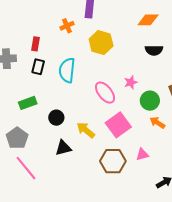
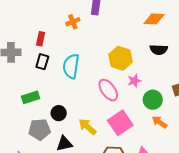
yellow hexagon: (101, 43) -> (121, 58), moved
gray pentagon: (17, 138) -> (39, 130), moved, turned 30

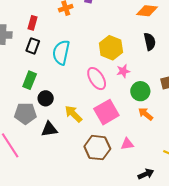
black semicircle: (159, 50) -> (150, 42), turned -108
green rectangle: (31, 97) -> (30, 80), moved, turned -54

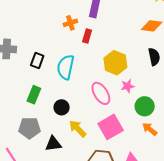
red rectangle: (32, 23) -> (87, 36), moved
black circle: (46, 98) -> (62, 107), moved

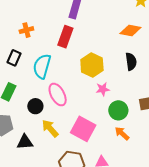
orange cross: (70, 23) -> (26, 30), moved
red rectangle: (87, 36) -> (65, 37), size x1.5
pink ellipse: (101, 93) -> (58, 95), moved
pink square: (111, 127) -> (83, 129), turned -35

